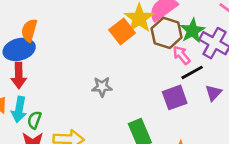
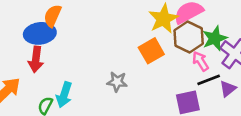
orange square: (122, 31) -> (151, 51), moved
purple triangle: (213, 93) -> (228, 89), moved
cyan arrow: (19, 109) -> (64, 95), moved

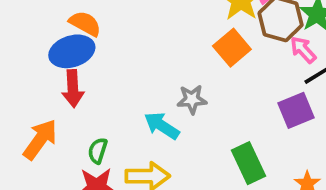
orange semicircle: (52, 16) -> (85, 24), turned 105
cyan arrow: (64, 95) -> (162, 126), moved, turned 115

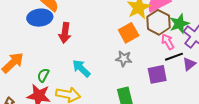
red arrow: (73, 89) -> (65, 33), moved
gray star: (192, 99) -> (124, 59), moved

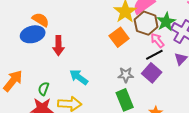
black line: (174, 57) -> (154, 55), moved
gray star: (124, 59) -> (126, 75), moved
purple square: (157, 74) -> (152, 73), turned -30

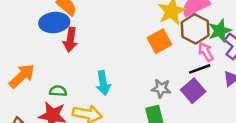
red arrow: (58, 46) -> (70, 40), moved
cyan arrow: (79, 77) -> (103, 83), turned -144
green semicircle: (44, 89) -> (58, 91), turned 64

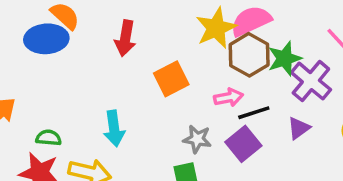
red arrow: (70, 40) -> (125, 38), moved
orange square: (159, 41) -> (171, 79), moved
pink arrow: (206, 52) -> (228, 97), moved, turned 108

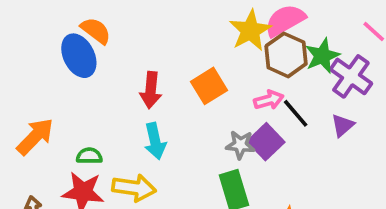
red arrow: (125, 38) -> (151, 90), moved
blue ellipse: (46, 39) -> (79, 56), turned 72
black line: (254, 113) -> (296, 113), turned 72
purple square: (243, 144) -> (266, 142), moved

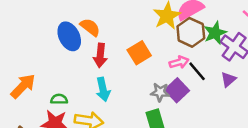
orange semicircle: (96, 31) -> (90, 27), moved
blue ellipse: (79, 56) -> (69, 36), moved

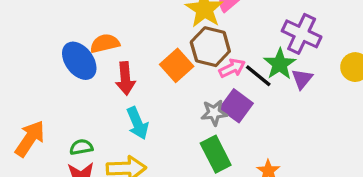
orange semicircle: (90, 27) -> (105, 43), turned -40
brown hexagon: (191, 32) -> (210, 47), moved
green star: (215, 33) -> (280, 64), moved

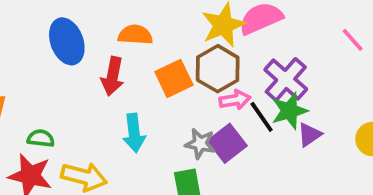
purple cross: (302, 34) -> (286, 79), moved
orange semicircle: (105, 43) -> (135, 35), moved
cyan arrow: (137, 123) -> (134, 133), moved

